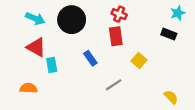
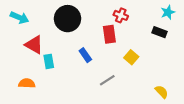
red cross: (119, 14) -> (121, 15), moved
cyan arrow: (35, 19) -> (19, 18), moved

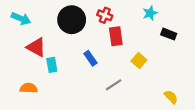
cyan star: (168, 12) -> (150, 13), moved
red cross: (121, 15) -> (105, 15), moved

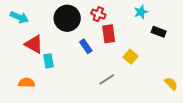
blue rectangle: (90, 58) -> (86, 46), moved
yellow semicircle: (171, 97) -> (171, 84), moved

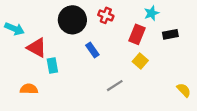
cyan arrow: (19, 17) -> (14, 29), moved
black rectangle: (159, 32) -> (170, 34), turned -32
red rectangle: (109, 34) -> (137, 34), moved, turned 30

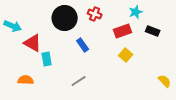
red rectangle: (137, 34) -> (123, 31), turned 48
black rectangle: (170, 34) -> (153, 31), turned 32
gray line: (115, 86) -> (79, 81), moved

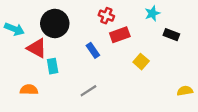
black circle: (65, 18) -> (55, 23), moved
red rectangle: (123, 31) -> (120, 35), moved
yellow semicircle: (165, 81) -> (185, 91), turned -56

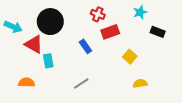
yellow semicircle: (185, 91) -> (140, 83), moved

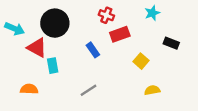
black rectangle: (158, 32) -> (171, 43), moved

